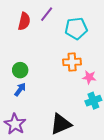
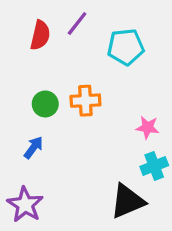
orange cross: (72, 62) -> (85, 101), moved
green circle: (20, 70) -> (45, 104), moved
black triangle: (61, 124) -> (127, 201), moved

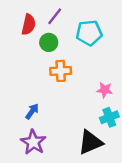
green circle: (45, 104) -> (49, 42), moved
blue arrow: (33, 148) -> (32, 111), moved
purple star: (25, 205) -> (33, 142), moved

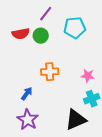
red semicircle: (29, 25) -> (21, 34), moved, turned 66
orange cross: (61, 71) -> (50, 72), moved

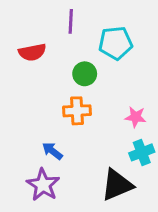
purple line: (46, 14) -> (71, 21), turned -35
green circle: (41, 36) -> (85, 74), moved
blue arrow: (27, 94) -> (52, 151), moved, turned -88

